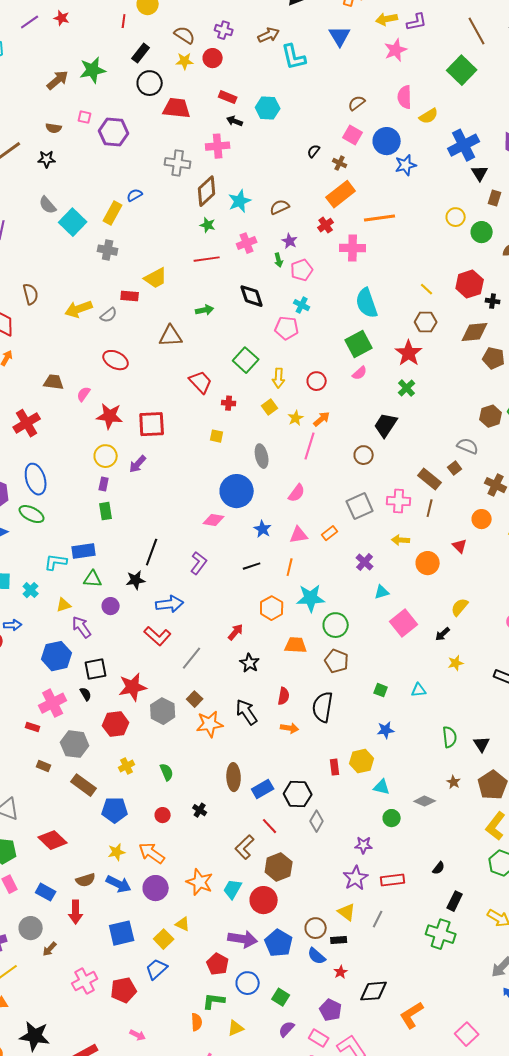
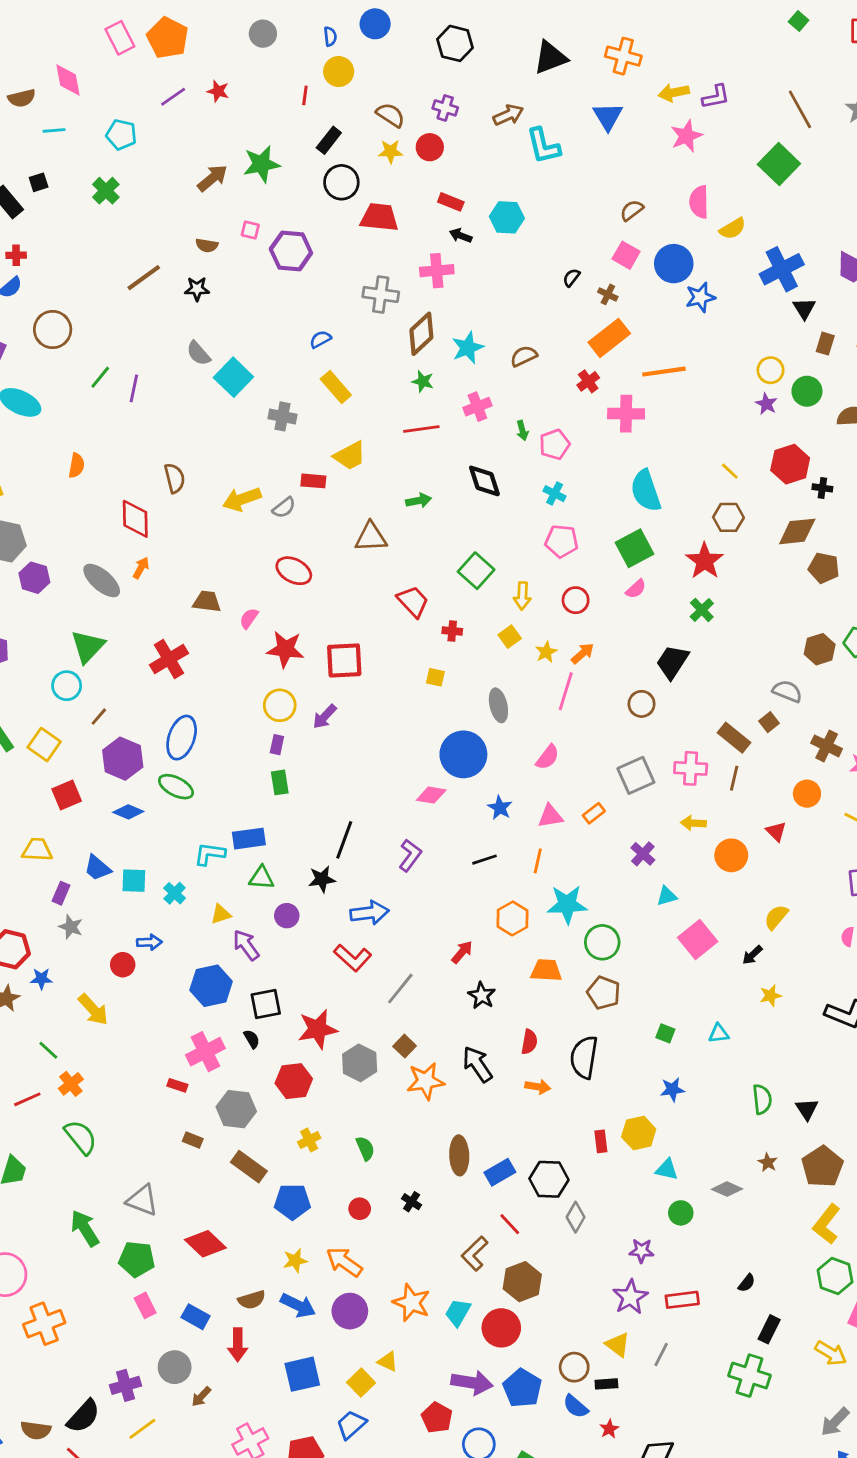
yellow rectangle: (113, 213) -> (336, 387), moved, turned -70
purple star: (290, 241) -> (766, 404), moved
pink pentagon: (287, 328) -> (562, 541), moved
blue ellipse: (36, 479) -> (182, 738), turned 36

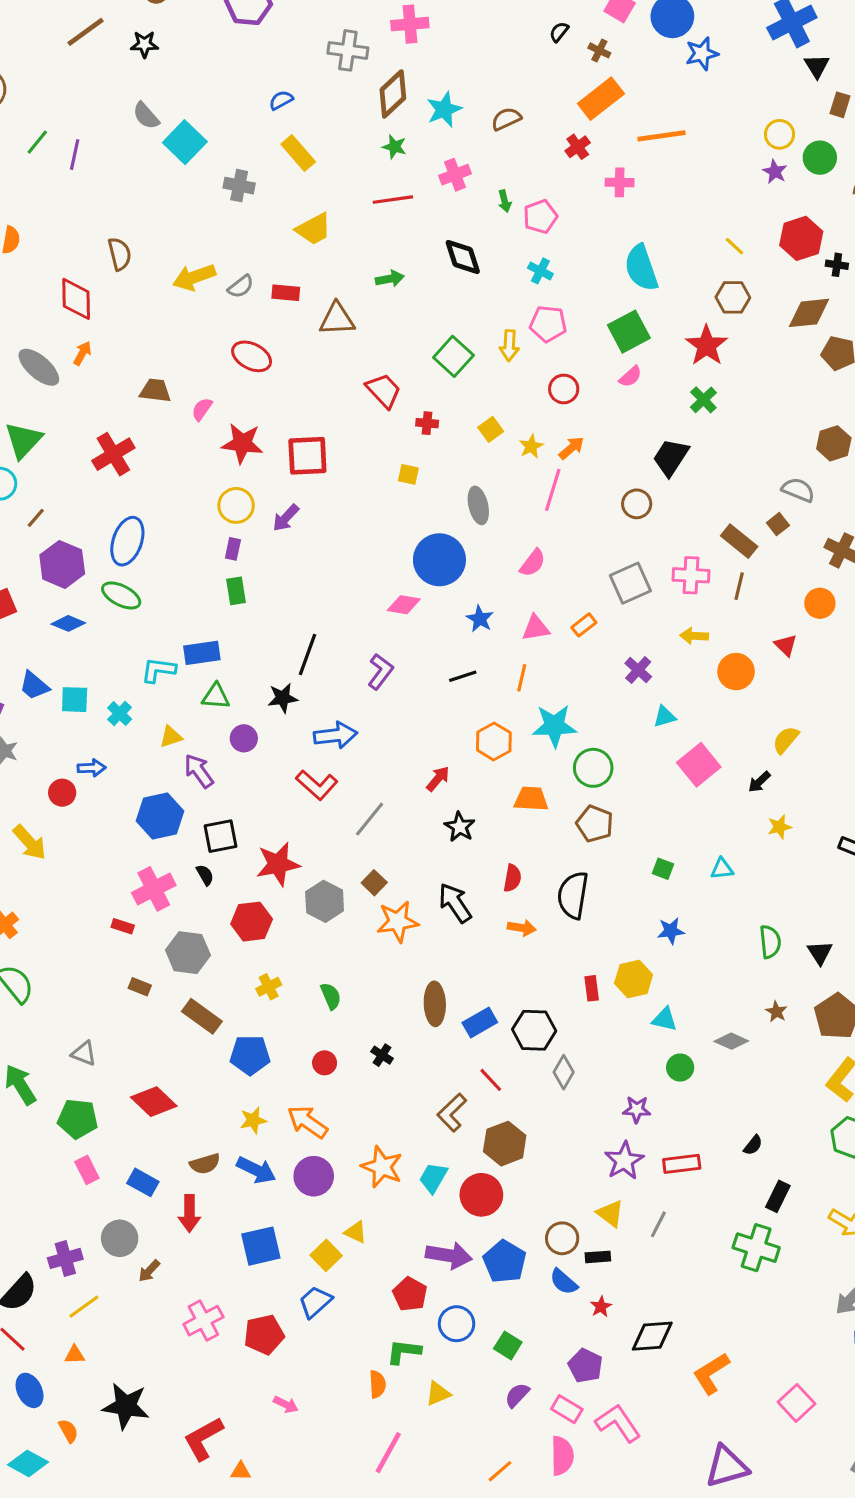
pink cross: (626, 414) -> (620, 182), size x0.7
red rectangle: (313, 481) -> (286, 293), moved
yellow arrow: (522, 596) -> (509, 345), moved
gray triangle: (142, 1200) -> (84, 1054), size x0.7

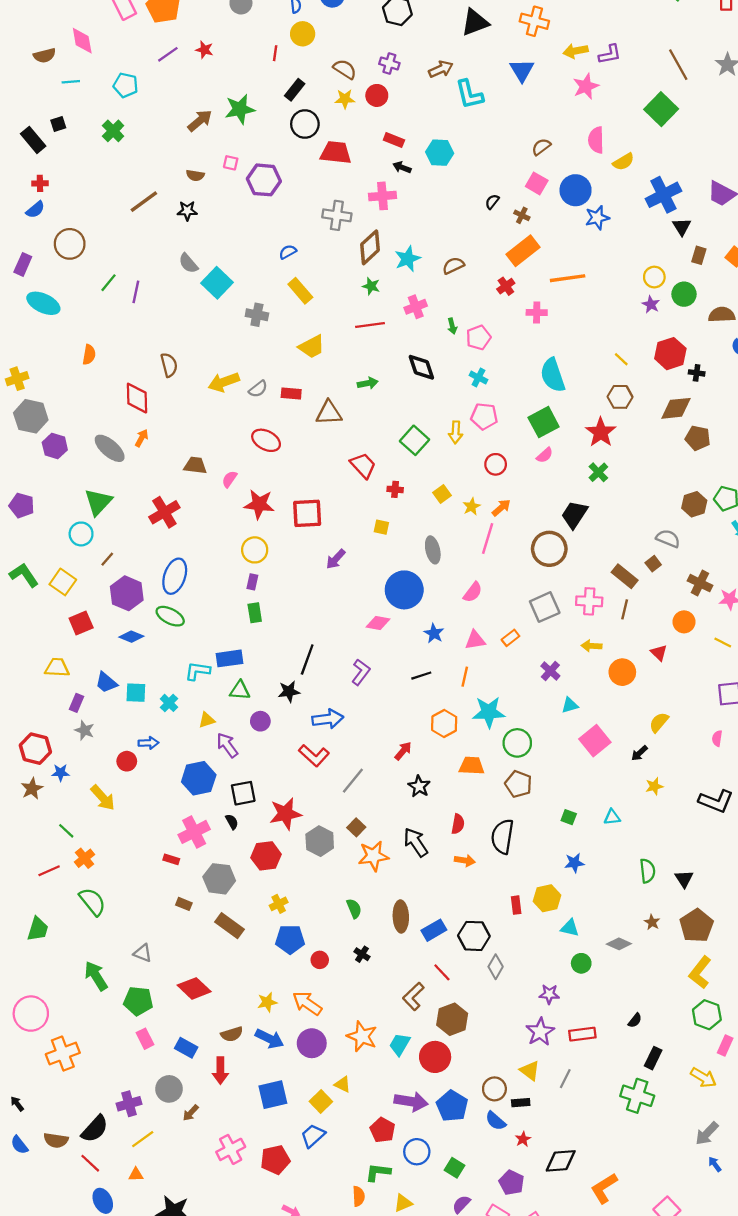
brown circle: (637, 504) -> (549, 549), size x1.6
purple arrow: (286, 518) -> (336, 559), moved
green semicircle: (331, 996) -> (354, 908), moved
blue pentagon: (250, 1055) -> (290, 939), moved

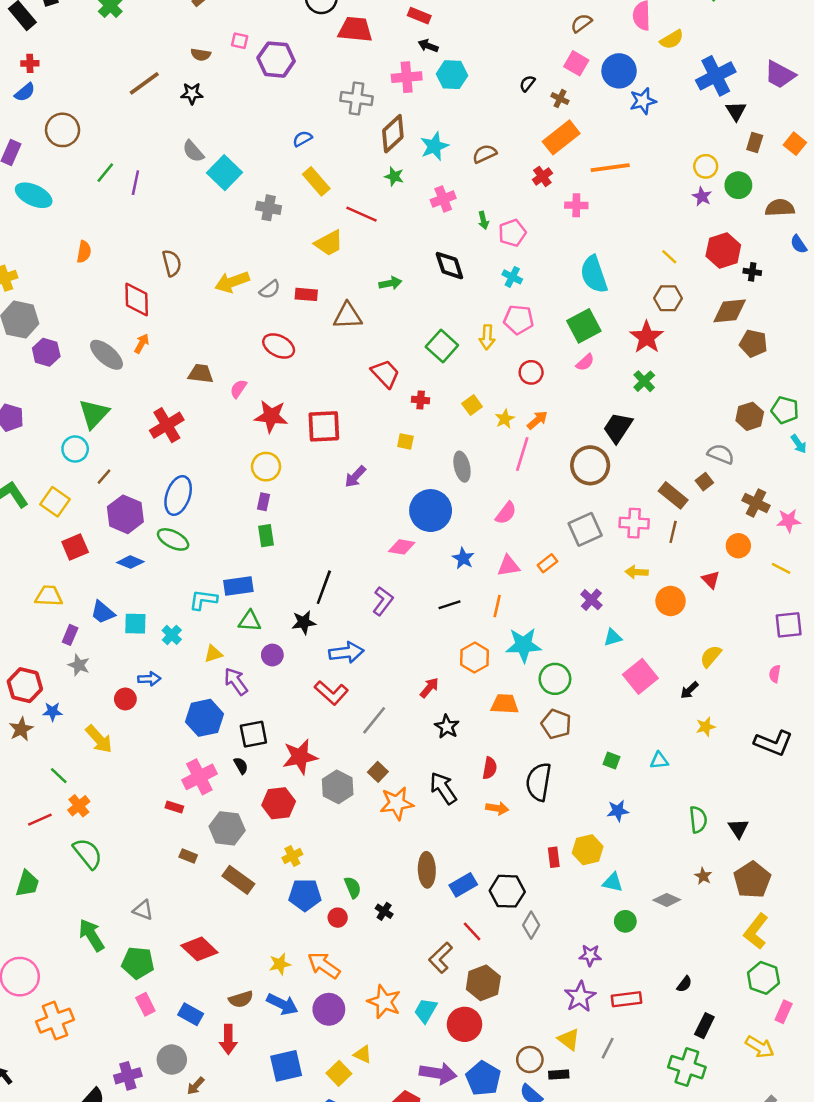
cyan hexagon: (440, 153) -> (452, 75), moved
red line: (370, 325) -> (362, 214), moved, turned 32
green semicircle: (354, 908) -> (353, 887), moved

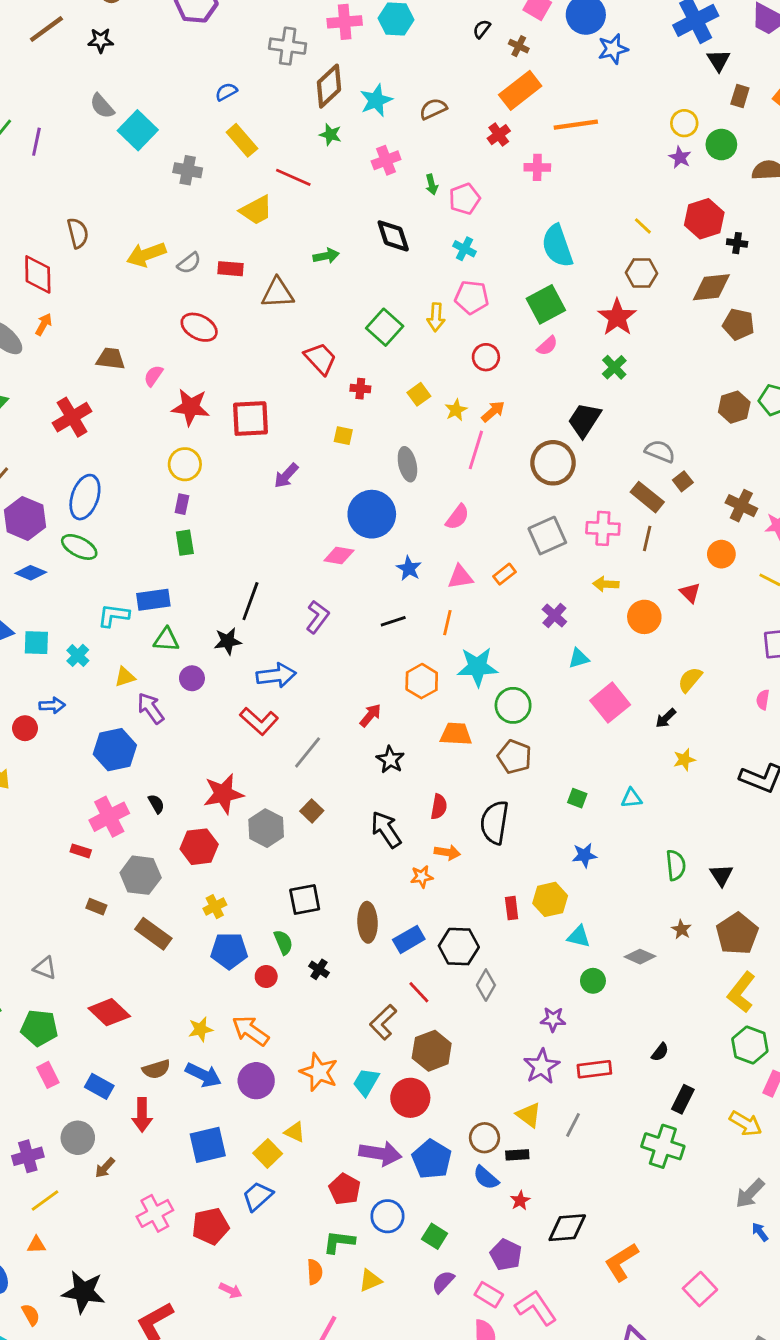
gray semicircle: (721, 454) -> (660, 451), moved
black square: (253, 734) -> (305, 899), moved
orange star: (397, 803) -> (422, 877), moved, size x0.6

